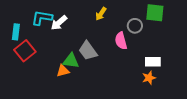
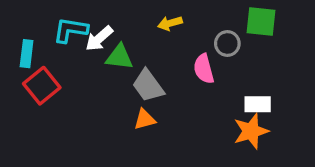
yellow arrow: (101, 14) -> (170, 23), turned 40
green triangle: (71, 61) -> (119, 57), moved
orange triangle: (63, 71) -> (145, 119), moved
orange star: (149, 78) -> (251, 131), size x1.5

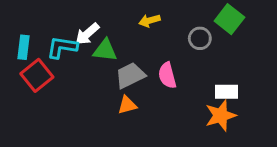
green square: (261, 22) -> (229, 19), turned 32
cyan L-shape: (70, 30) -> (62, 47), moved
pink semicircle: (204, 69) -> (167, 75), moved
gray trapezoid: (148, 86) -> (130, 75), turned 100

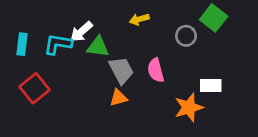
red square: (37, 75) -> (34, 88), moved
gray trapezoid: (130, 75) -> (121, 70), turned 88
orange star: (221, 115) -> (189, 107), moved

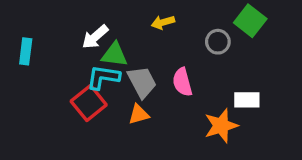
cyan L-shape: (58, 44) -> (103, 77), moved
red square: (34, 88) -> (89, 103), moved

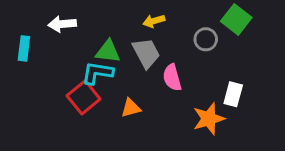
white arrow: (95, 37) -> (62, 24), moved, turned 36
gray trapezoid: (142, 82) -> (146, 53), moved
white rectangle: (247, 100) -> (233, 94), turned -75

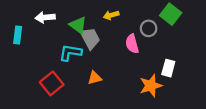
green triangle: (108, 52) -> (78, 25), moved, turned 30
gray trapezoid: (146, 53) -> (90, 38), moved
pink semicircle: (172, 77) -> (132, 44), moved
red square: (84, 97) -> (52, 83), moved

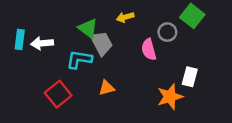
white arrow: (45, 17) -> (42, 43), moved

